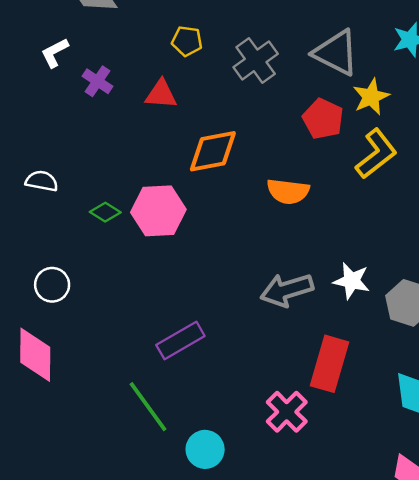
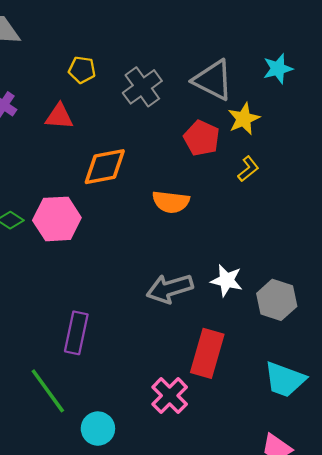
yellow L-shape: (376, 154) -> (248, 169), size x0.6
purple rectangle: (180, 340) -> (76, 333), turned -48

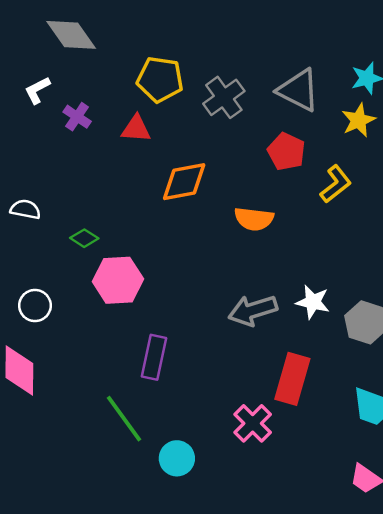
yellow pentagon: (82, 70) -> (160, 79), size x1.6
yellow star: (244, 119) -> (359, 120), moved
yellow L-shape: (248, 169) -> (336, 184), size x1.4
pink hexagon: (57, 219) -> (118, 280), moved

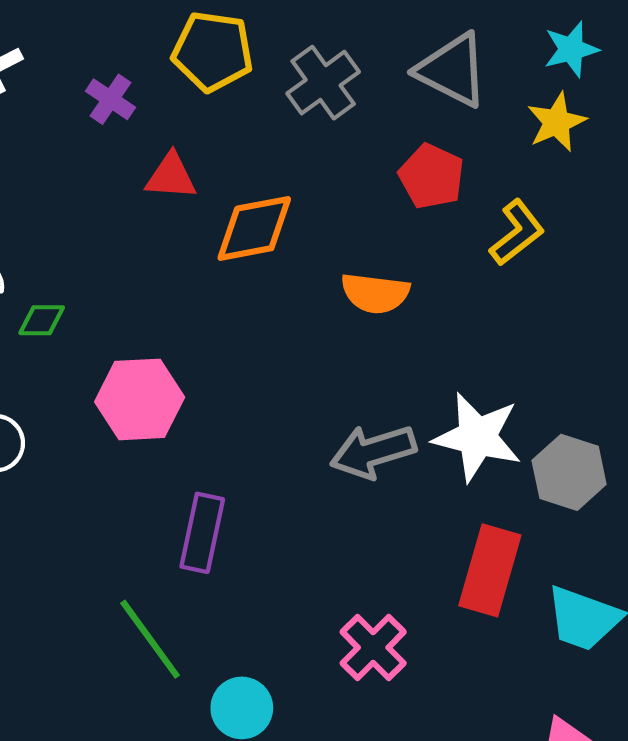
purple cross: (77, 117) -> (110, 99), moved
red triangle: (136, 129) -> (171, 176), moved
green diamond: (84, 238) -> (42, 320), moved, turned -32
white star: (313, 302) -> (477, 437), size x1.5
red rectangle: (292, 379) -> (490, 570), moved

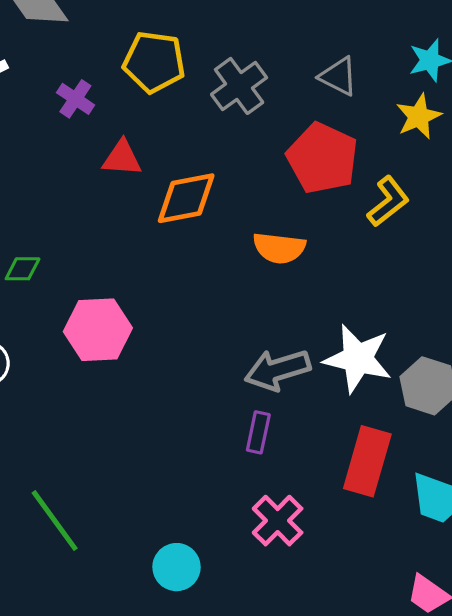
gray triangle: (452, 70) -> (338, 76), size x0.7
red pentagon: (431, 176) -> (322, 158), size x1.4
purple rectangle: (202, 533) -> (258, 432), moved, size x0.7
green line: (150, 639) -> (55, 521), moved

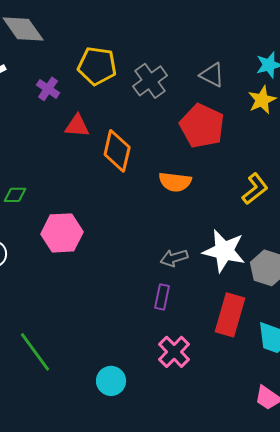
orange diamond: (186, 198) -> (117, 151), turned -66
yellow L-shape: (388, 201) -> (255, 189), moved
gray arrow: (278, 370) -> (174, 258), size x0.7

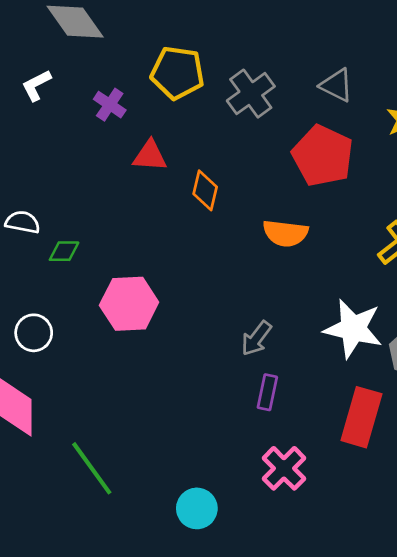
orange diamond: (117, 151) -> (205, 190), size x0.7
gray arrow: (174, 258) -> (256, 338), moved, turned -36

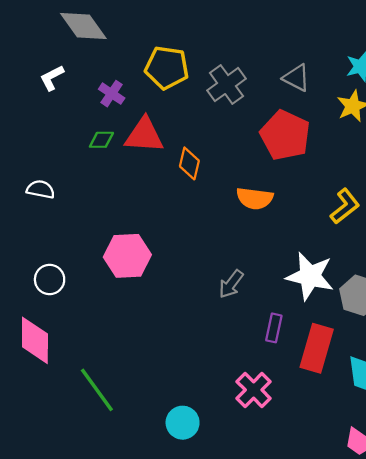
red triangle: (150, 156) -> (144, 135), size x1.4
green diamond: (64, 251) -> (101, 140), moved
purple rectangle: (267, 392) -> (274, 328), moved

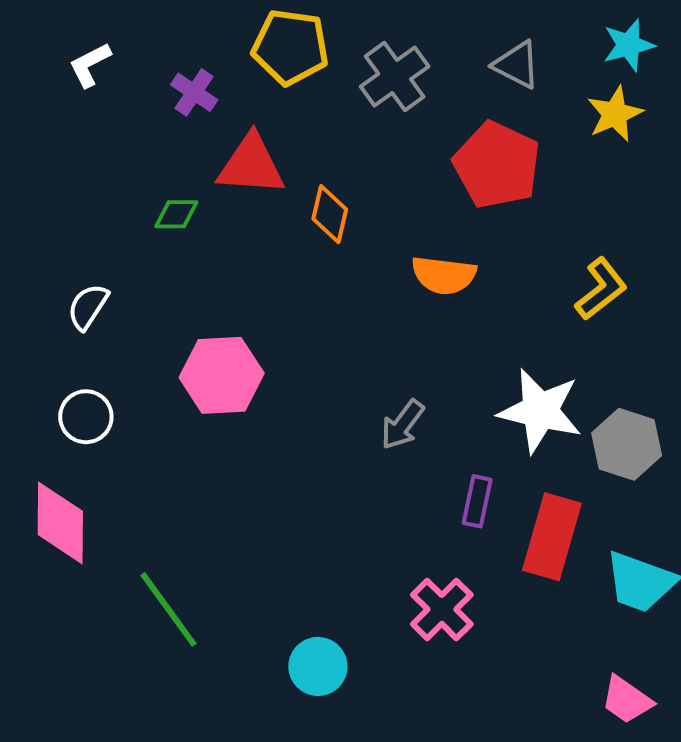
green diamond: (101, 140) -> (176, 214), moved
white semicircle: (41, 189) -> (88, 307), moved, turned -68

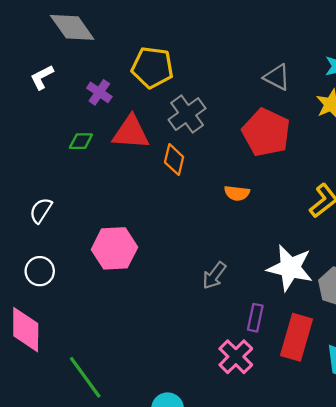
gray cross: (395, 77) -> (187, 114), moved
green diamond: (176, 214) -> (81, 141), moved
orange semicircle: (444, 275) -> (237, 193), size x0.7
pink cross: (442, 609) -> (236, 357), moved

